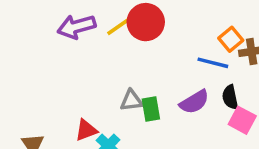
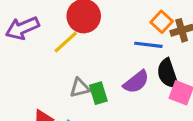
yellow line: (121, 25) -> (66, 42), moved
black semicircle: (230, 97) -> (168, 74), size x1.4

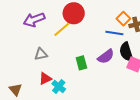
gray triangle: (80, 88) -> (41, 54), moved

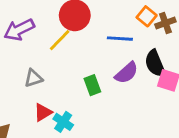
blue line: (114, 33) -> (120, 39), moved

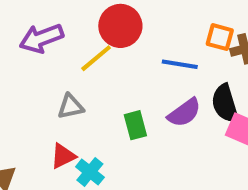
orange square: (147, 16) -> (220, 37), turned -30
gray triangle: (33, 78) -> (71, 106), moved

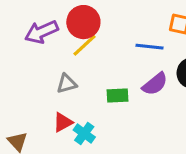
red circle: (120, 26) -> (83, 22), moved
green rectangle: (135, 125) -> (118, 96), turned -75

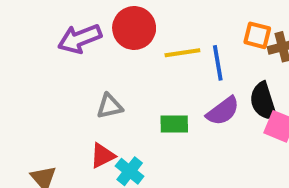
yellow line: (84, 45) -> (182, 53), moved, turned 32
blue line: (149, 47) -> (218, 63), turned 72

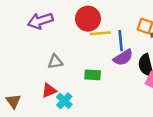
red circle: (134, 28) -> (88, 19), moved
purple semicircle: (223, 111) -> (123, 58), moved

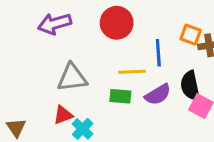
yellow line: (100, 33) -> (132, 72), moved
purple semicircle: (123, 58) -> (158, 94), moved
gray triangle: (55, 62) -> (72, 78), size x1.5

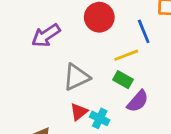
purple semicircle: (158, 94) -> (138, 101), moved
green rectangle: (120, 96) -> (123, 80), turned 42

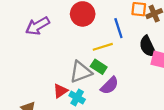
gray triangle: (76, 77) -> (81, 72), moved

